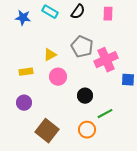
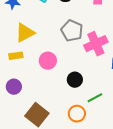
yellow triangle: (50, 55) -> (25, 33), moved, size x1.5

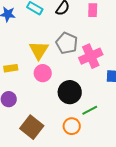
yellow triangle: (25, 33) -> (39, 50), moved, turned -30
black circle: (75, 80) -> (70, 92), size x1.5

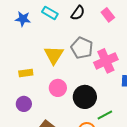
pink rectangle: (93, 10) -> (108, 15), turned -40
pink circle: (43, 73) -> (58, 88), moved

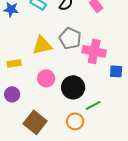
yellow triangle: (54, 55) -> (42, 45), turned 45
pink cross: (106, 61) -> (94, 51), turned 35

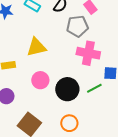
gray pentagon: (70, 38) -> (77, 26), moved, turned -30
green line: (93, 105) -> (94, 88), moved

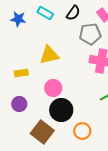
black circle: (67, 89) -> (61, 110), moved

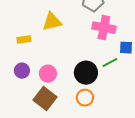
pink circle: (53, 88) -> (48, 74), moved
black circle: (61, 110) -> (86, 73), moved

